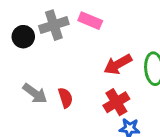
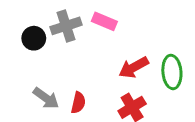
red semicircle: (65, 98) -> (78, 103), turned 30

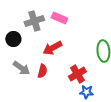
black circle: (34, 38) -> (13, 39), moved
red arrow: (134, 67) -> (52, 48), moved

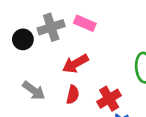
black circle: (13, 39) -> (23, 39), moved
red semicircle: (42, 71) -> (73, 95), moved

